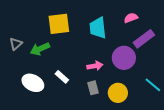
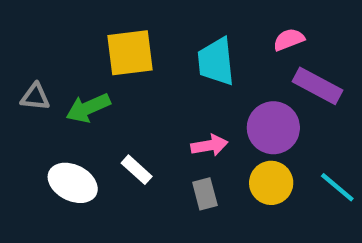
purple rectangle: (144, 39) -> (317, 86), turned 65
gray triangle: (16, 44) -> (35, 97), turned 48
yellow circle: (118, 93) -> (271, 183), moved

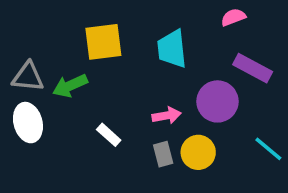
pink semicircle: (289, 40) -> (233, 17), moved
gray triangle: (35, 97) -> (28, 77), size x1.4
white ellipse: (73, 183) -> (28, 123), moved, turned 48
yellow circle: (271, 183) -> (198, 152), moved

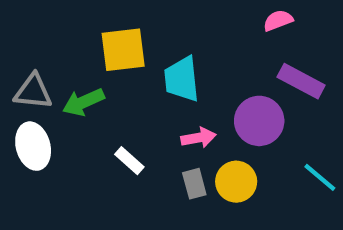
cyan trapezoid: (172, 49) -> (182, 79), moved

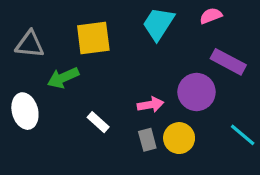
cyan trapezoid: (182, 79) -> (158, 24), moved, turned 39
gray triangle: (33, 92) -> (30, 44), moved

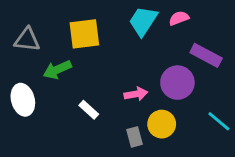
pink semicircle: (211, 16) -> (179, 18), moved
gray rectangle: (147, 140) -> (135, 137), moved

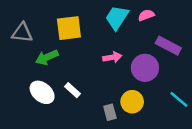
pink arrow: (136, 94) -> (112, 57), moved
white ellipse: (23, 100) -> (42, 92), moved, turned -35

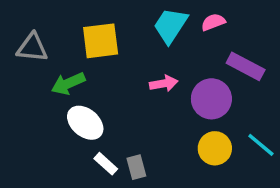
white rectangle: (72, 90) -> (106, 164), moved
white ellipse: (42, 92) -> (85, 123), moved
yellow circle: (132, 102) -> (215, 148), moved
gray rectangle: (110, 112) -> (136, 167), moved

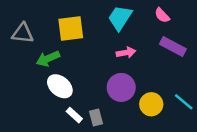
pink semicircle: (213, 22) -> (162, 15), moved, turned -112
pink arrow: (164, 83) -> (126, 53), moved
purple circle: (211, 99) -> (121, 87), moved

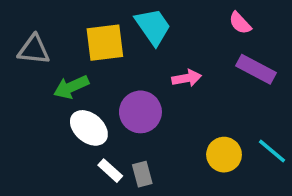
cyan trapezoid: (120, 18) -> (153, 27), moved, turned 112
purple circle: (121, 87) -> (140, 112), moved

